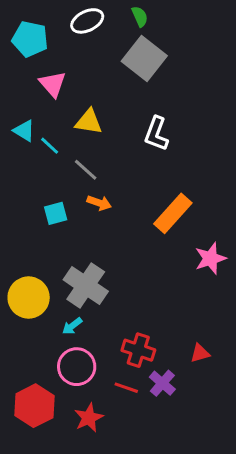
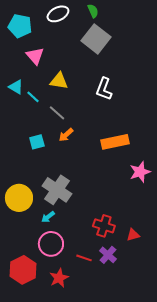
orange arrow: (99, 203) -> (66, 135), turned 119
orange rectangle: (173, 213) -> (115, 142), turned 36
red cross: (138, 350) -> (104, 226), moved

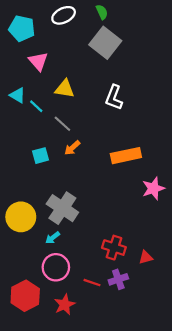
purple cross: (108, 255) -> (118, 279), turned 30

